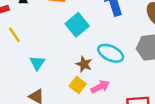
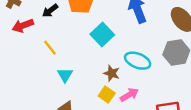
yellow line: (14, 35) -> (50, 48), moved

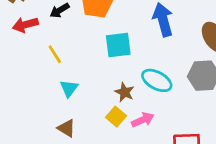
cyan square: (102, 34) -> (118, 45), turned 30

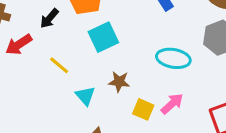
cyan square: (118, 45) -> (103, 37), moved
brown star: (125, 92) -> (119, 82), moved

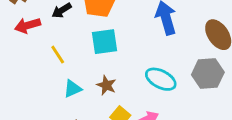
cyan triangle: (85, 96) -> (73, 89), turned 30

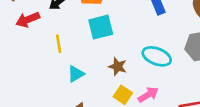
yellow line: (58, 55) -> (59, 44), turned 30
brown star: (106, 85) -> (118, 67), moved

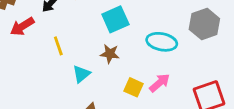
cyan square: (101, 27) -> (115, 19), moved
brown star: (118, 67) -> (110, 54), moved

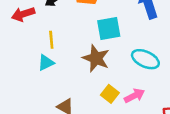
brown star: (110, 54) -> (96, 58), size x1.5
cyan triangle: (81, 74) -> (46, 63), moved

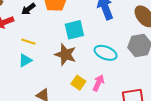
yellow line: (51, 40) -> (28, 42), turned -64
pink arrow: (134, 96) -> (98, 83), turned -35

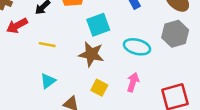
cyan triangle: (25, 60) -> (48, 81), moved
yellow square: (78, 83) -> (99, 88), moved

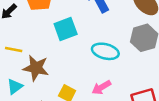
brown star: (91, 54) -> (36, 68), moved
pink arrow: (133, 82) -> (101, 87), turned -138

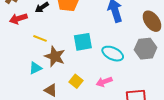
cyan square: (66, 29) -> (83, 42), moved

